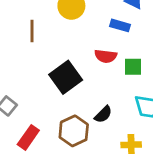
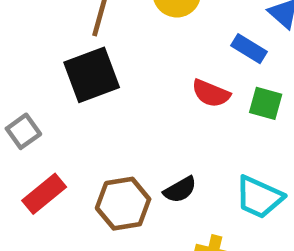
green square: (133, 67) -> (266, 103), moved
black square: (66, 77) -> (92, 75), moved

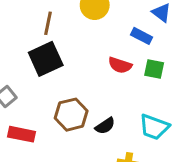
red rectangle: (44, 194) -> (22, 134), turned 55
brown hexagon: (123, 204) -> (71, 115), moved

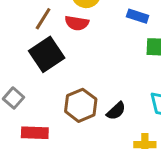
brown line: (48, 23) -> (43, 19), turned 30
red semicircle: (120, 65) -> (77, 23), moved

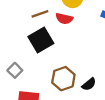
brown line: (43, 19) -> (40, 14), turned 35

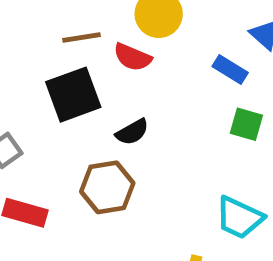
black semicircle: (89, 84) -> (132, 132), moved

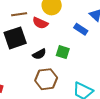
green square: (246, 124) -> (63, 52), moved
brown hexagon: (107, 187) -> (46, 79), moved

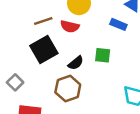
brown hexagon: (46, 79) -> (68, 88), moved

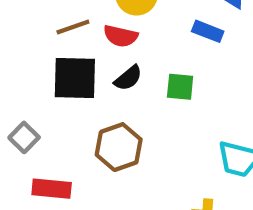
black square: (44, 50) -> (75, 78), turned 32
black semicircle: (76, 63) -> (128, 78), moved

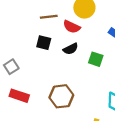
black square: (75, 78) -> (44, 43), size x0.6
brown hexagon: (119, 147) -> (61, 96), moved

